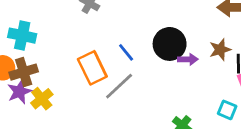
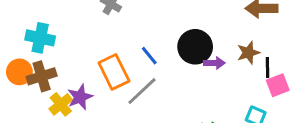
purple star: (19, 92) -> (80, 97), moved

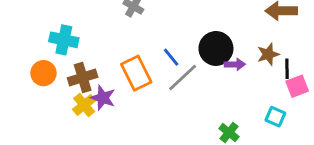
brown cross: (42, 76) -> (83, 77), moved
gray line: (142, 91) -> (183, 77), moved
purple star: (80, 97) -> (103, 98), turned -30

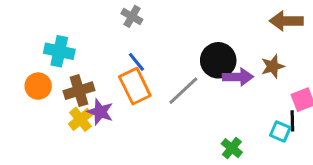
blue line: (171, 57) -> (136, 62), moved
purple arrow: (235, 64) -> (238, 77), size x1.4
black line: (287, 69) -> (292, 121), moved

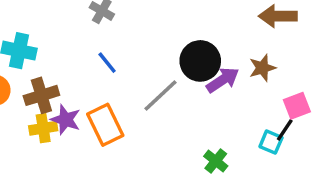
purple arrow: (238, 77) -> (223, 80), turned -32
orange rectangle: (135, 86) -> (105, 125), moved
yellow cross: (80, 119) -> (43, 128), turned 30
black line: (292, 121) -> (285, 130), turned 35

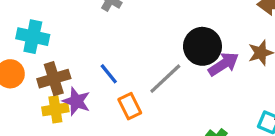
blue line: (107, 63) -> (109, 74), moved
orange rectangle: (105, 125) -> (130, 106), moved, size x0.7

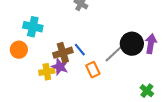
black circle: (202, 46) -> (132, 44), moved
purple arrow: (224, 64) -> (151, 44), turned -48
brown cross: (54, 79) -> (63, 53), moved

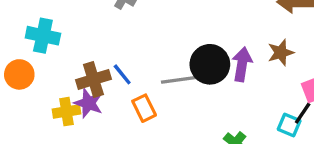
gray line: (115, 53) -> (181, 79), turned 35

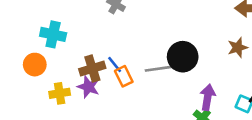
purple arrow: (242, 64) -> (208, 97), moved
orange rectangle: (144, 108) -> (124, 76), moved
yellow cross: (67, 112) -> (60, 93), moved

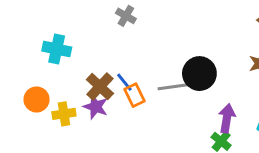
orange circle: (35, 65) -> (37, 99), moved
brown cross: (92, 68) -> (100, 87), turned -30

